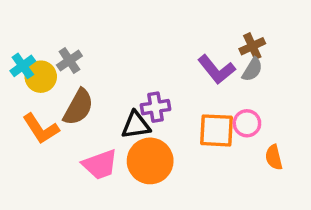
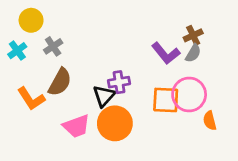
yellow circle: (41, 77) -> (31, 20), moved
pink circle: (247, 123) -> (189, 95), size x1.6
black triangle: (136, 125) -> (104, 96), turned -40

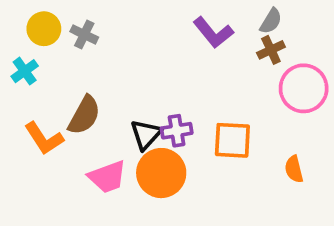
gray cross: (53, 46) -> (84, 34), moved, turned -30
purple L-shape: (166, 53) -> (213, 33), moved
gray semicircle: (193, 53) -> (271, 21), moved
purple cross: (119, 82) -> (177, 131), moved
pink circle: (189, 95) -> (304, 88), moved

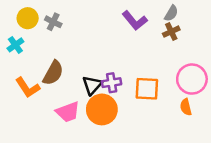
pink circle: (304, 88) -> (192, 79), moved

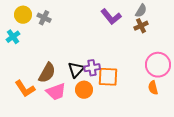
brown semicircle: (53, 73) -> (47, 73), moved
orange L-shape: (28, 88) -> (25, 89), moved
orange square: (147, 89) -> (108, 77), moved
orange circle: (102, 109) -> (84, 90), size x0.7

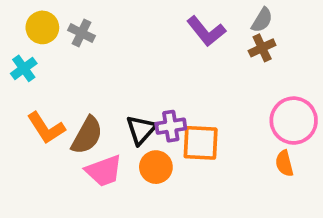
orange L-shape: (25, 89) -> (46, 128), moved

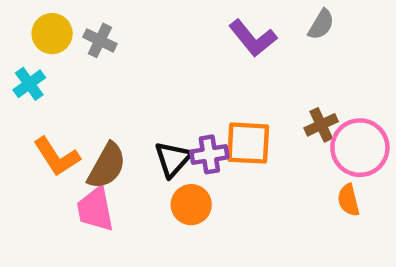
brown cross: (262, 48) -> (321, 125), moved
orange square: (201, 143) -> (248, 143), moved
pink trapezoid: (104, 171) -> (95, 209), moved, turned 99

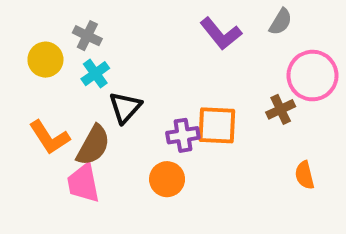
yellow circle: (52, 34) -> (45, 60), moved
cyan cross: (29, 84) -> (95, 74), moved
pink circle: (360, 148) -> (313, 76), moved
black triangle: (173, 159) -> (125, 107), moved

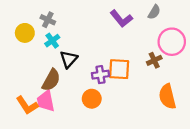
orange L-shape: (49, 137) -> (27, 105), moved
orange semicircle: (305, 175) -> (167, 97), size x1.6

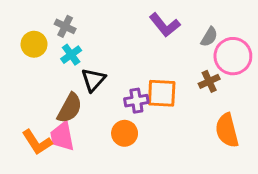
gray semicircle: (154, 12) -> (209, 37), moved

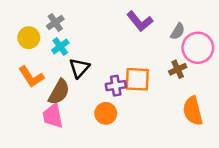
gray cross: (65, 26) -> (55, 23), turned 30
orange L-shape: (37, 142) -> (31, 77), moved

